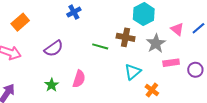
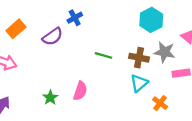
brown cross: (126, 37) -> (139, 58), moved
gray star: (156, 43) -> (164, 52), turned -30
purple semicircle: (54, 48) -> (53, 37), moved

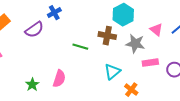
brown cross: (139, 58) -> (107, 36), moved

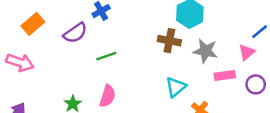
pink triangle: (156, 30) -> (247, 52), moved, turned 40
green line: (80, 47) -> (106, 56), moved, turned -35

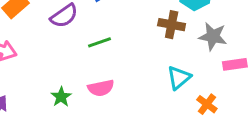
pink semicircle: (108, 96) -> (101, 88), turned 60

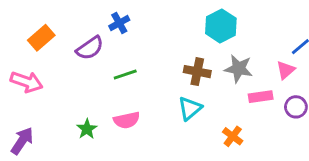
brown cross: (172, 25) -> (197, 72), moved
cyan triangle: (179, 78) -> (190, 108), moved

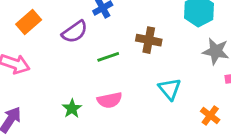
brown cross: (197, 72) -> (149, 40), moved
cyan triangle: (190, 108) -> (170, 89), turned -30

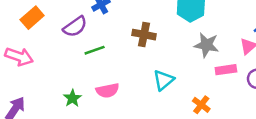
green line: (108, 57) -> (95, 50), moved
cyan triangle: (170, 89) -> (164, 80), turned 30

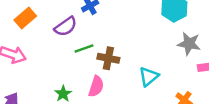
brown cross: (144, 35) -> (108, 58), moved
pink semicircle: (108, 90) -> (96, 86), turned -60

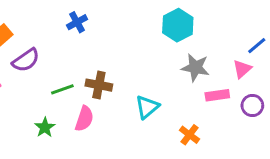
purple semicircle: (66, 27) -> (26, 60), moved
green line: (84, 49) -> (62, 89), moved

